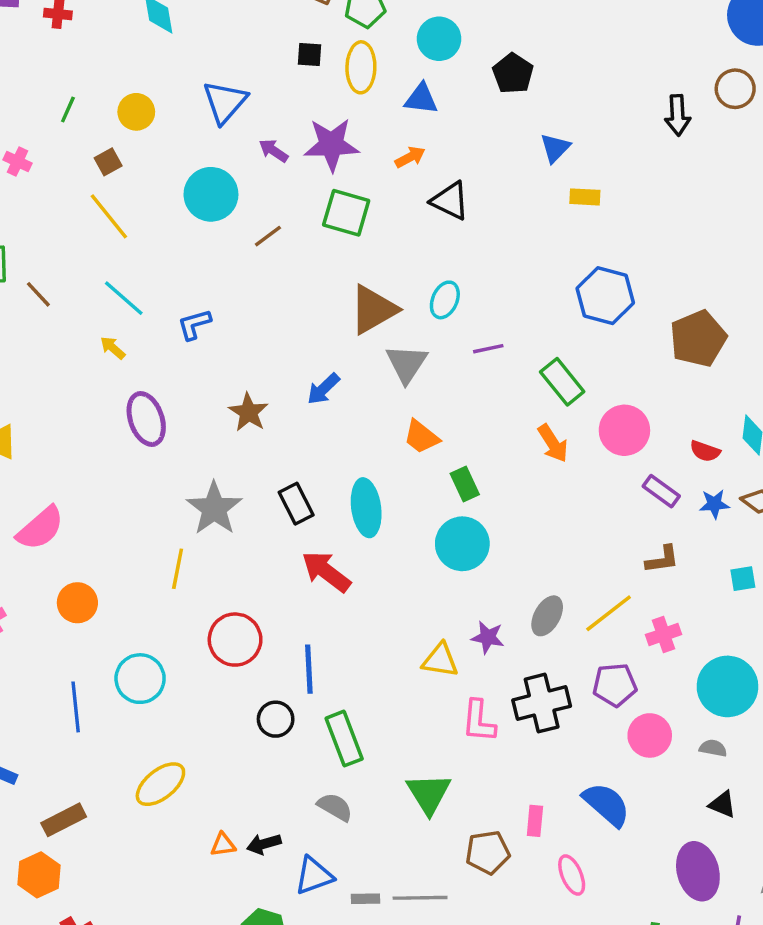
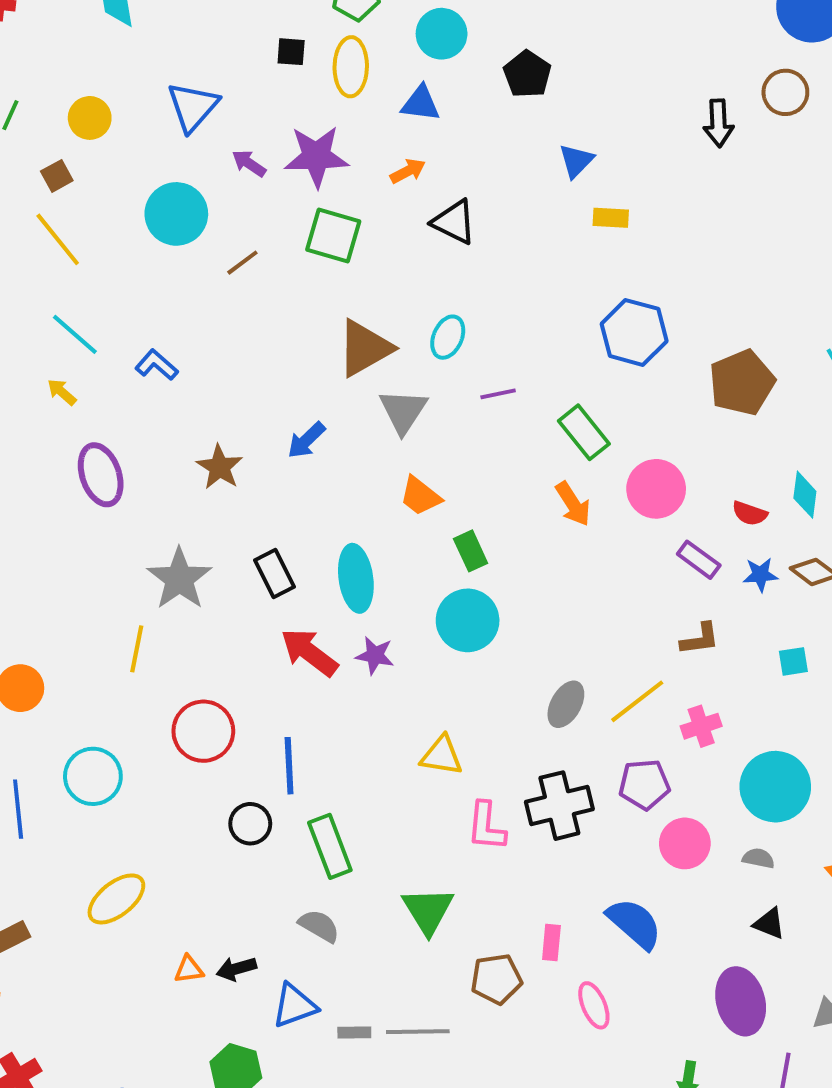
blue L-shape: (194, 324) -> (157, 365), turned 57
purple star: (488, 637) -> (375, 655), moved

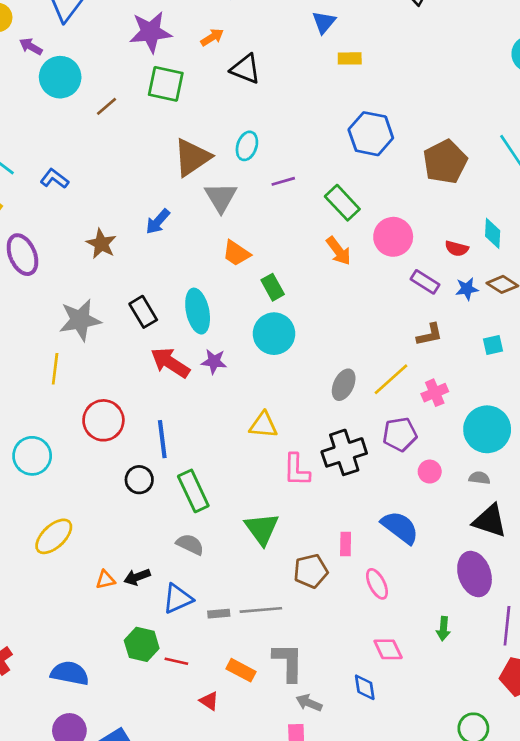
purple arrow: (249, 163) -> (31, 46), moved
gray star: (179, 579) -> (80, 320), turned 30
pink circle: (685, 843) -> (430, 472), size x0.7
black triangle: (769, 924) -> (490, 521), size x1.6

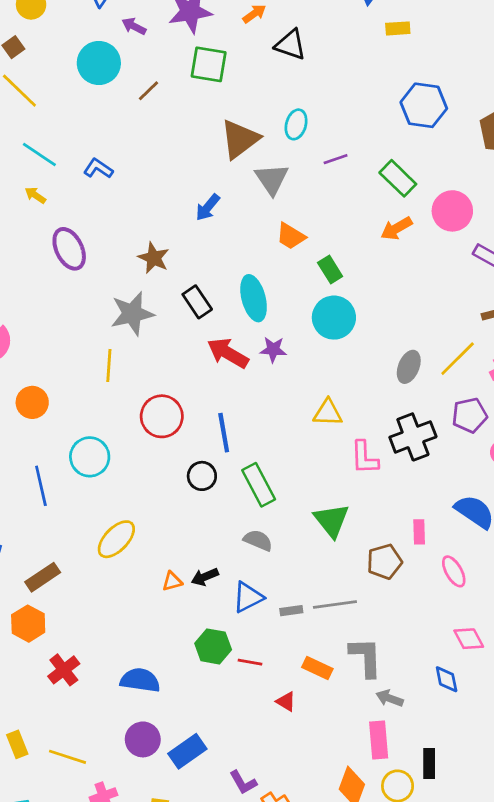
purple arrow: (31, 46) -> (134, 26), moved
brown star: (101, 244) -> (154, 258), moved
orange arrow: (339, 251) -> (396, 228), turned 100

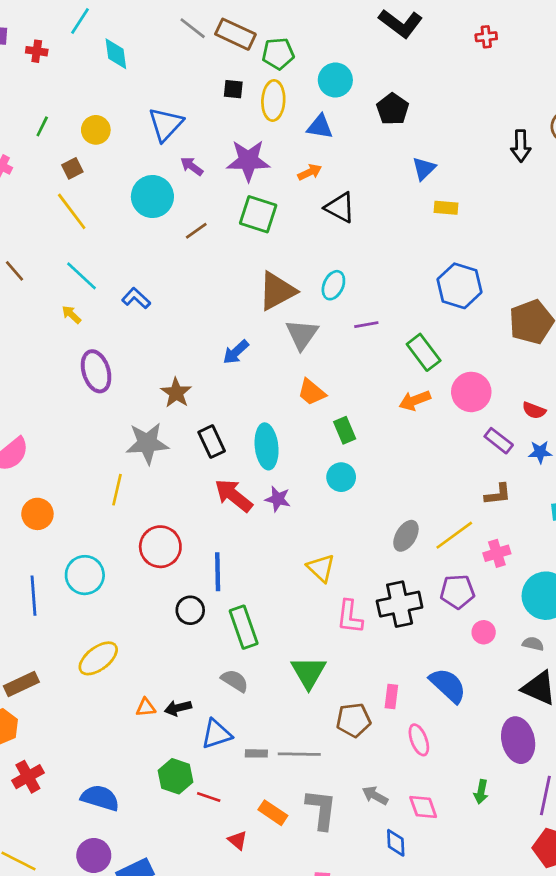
cyan circle: (334, 318) -> (341, 477), size x0.7
yellow triangle: (328, 413) -> (321, 568), turned 32
gray arrow: (390, 698) -> (375, 796), moved

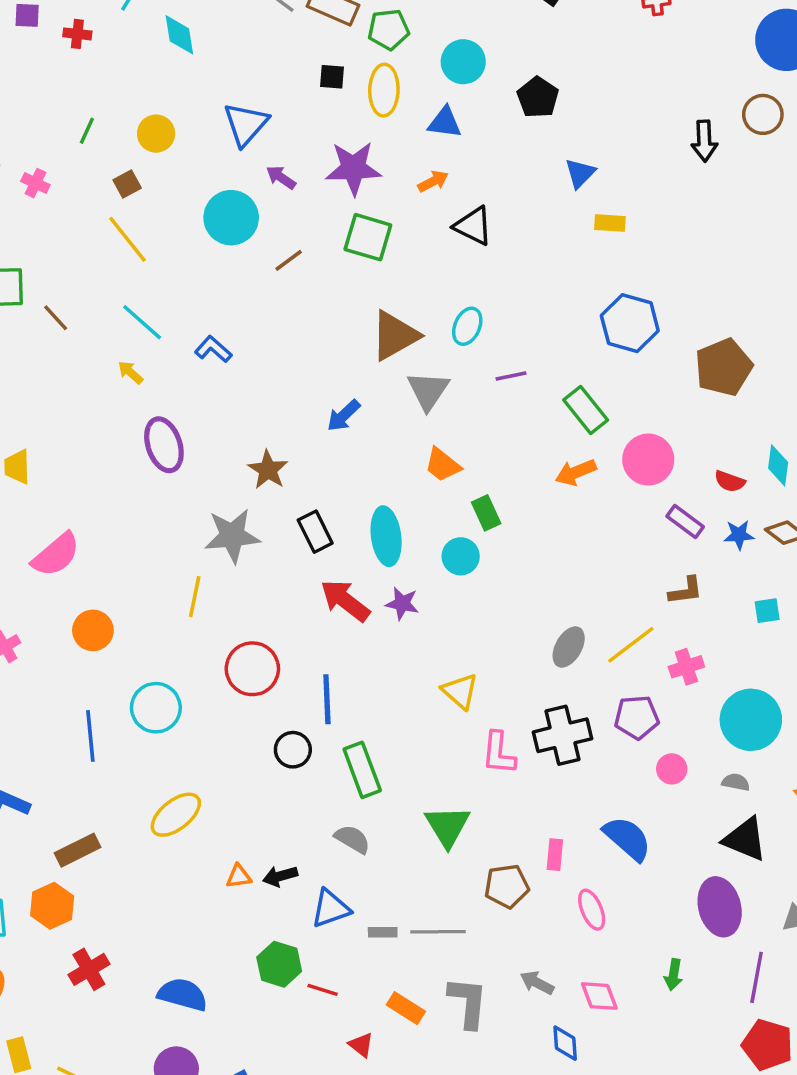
cyan circle: (341, 477) -> (461, 556), moved

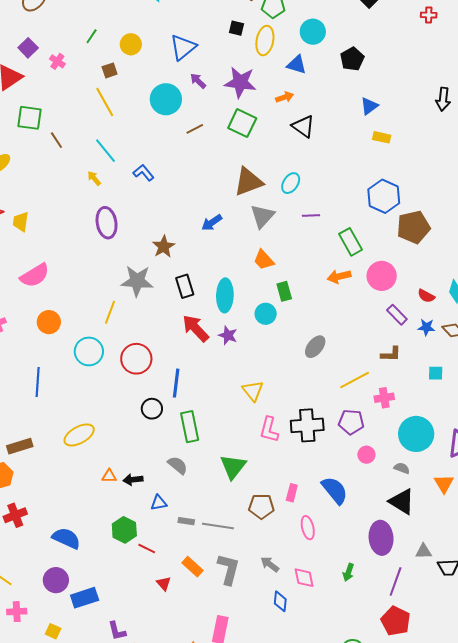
brown pentagon: (724, 367) -> (413, 227), moved
gray ellipse: (569, 647) -> (315, 347), moved
cyan circle: (156, 708) -> (89, 351), moved
blue triangle: (331, 908) -> (159, 503), size x0.7

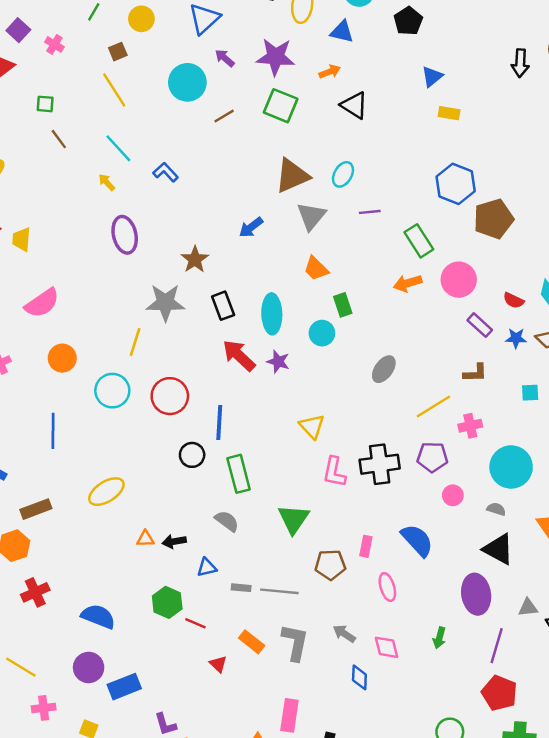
green square: (30, 118) -> (45, 104), moved, size x0.6

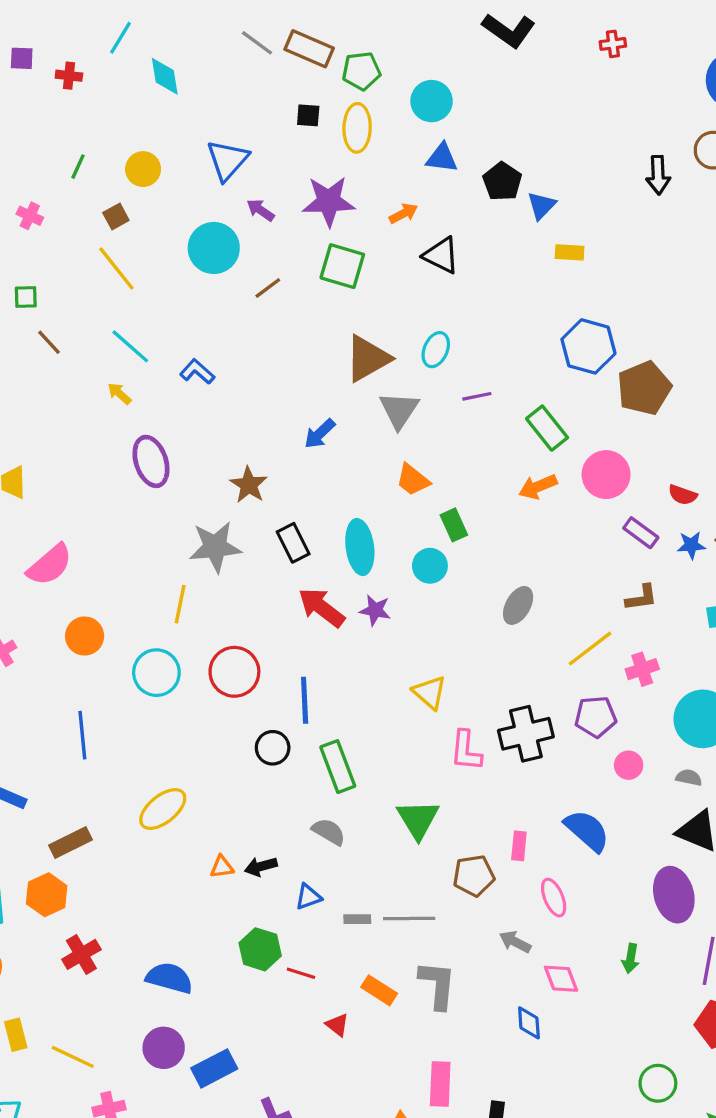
black pentagon: (408, 21) -> (502, 182), moved
blue triangle: (342, 32) -> (442, 158), moved
gray arrow: (344, 634) -> (515, 942), moved

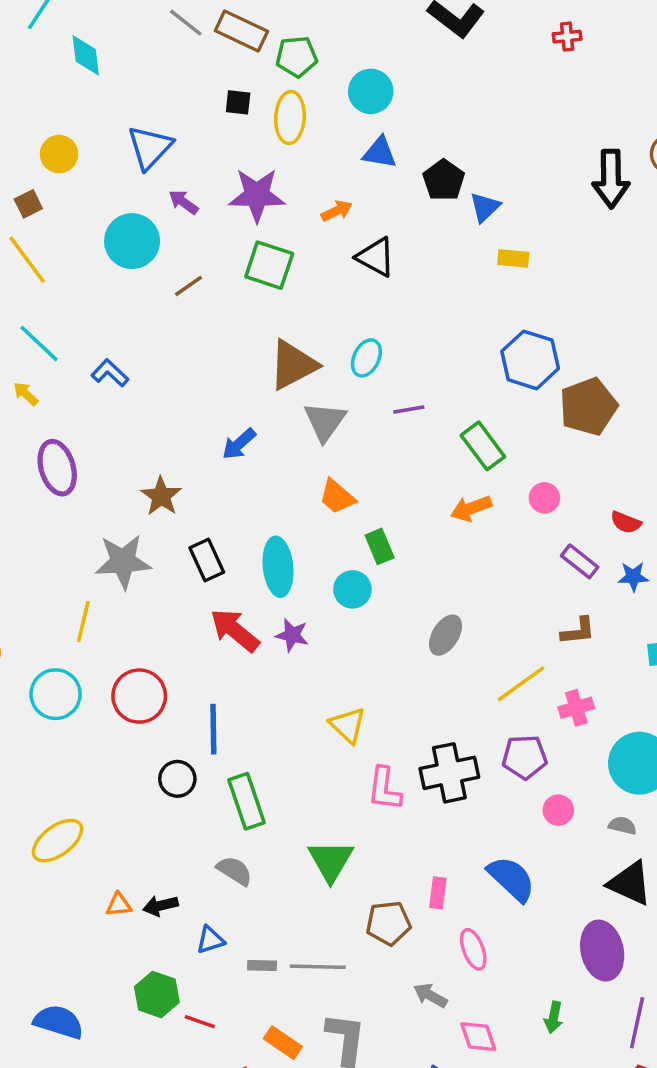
black arrow: (658, 175) -> (611, 179), size x1.4
pink circle: (606, 475) -> (544, 498), size x0.6

